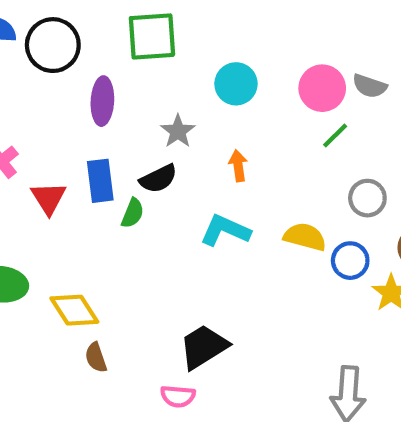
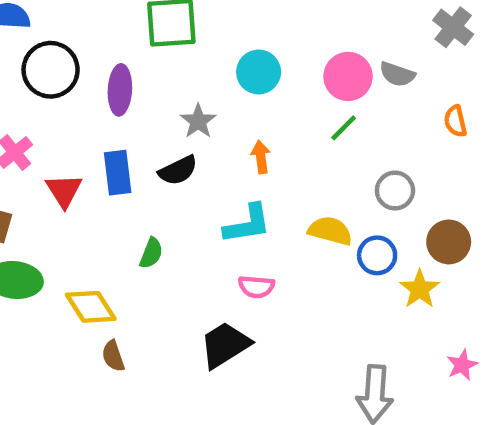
black circle: (53, 45) -> (51, 70), moved
green line: (335, 136) -> (344, 128), moved
green semicircle: (133, 213) -> (151, 253), moved
cyan L-shape: (225, 230) -> (247, 224), turned 147
pink semicircle: (178, 396) -> (256, 287), moved

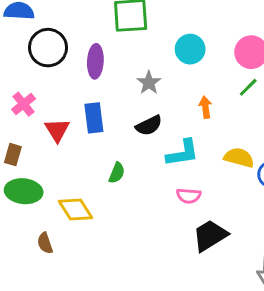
orange arrow: (261, 157) -> (205, 107), moved
black semicircle: (178, 170) -> (149, 125), moved
black trapezoid: (225, 345) -> (210, 235), moved
brown semicircle: (113, 356) -> (45, 243), moved

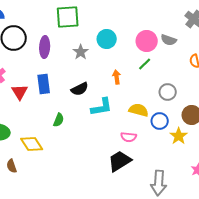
gray star: (149, 83) -> (81, 52), moved
pink semicircle: (189, 196) -> (129, 137), moved

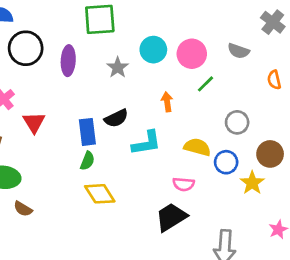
pink circle: (147, 41) -> (192, 54), moved
blue rectangle: (44, 84) -> (87, 132), moved
yellow diamond: (32, 144) -> (100, 194), moved
brown semicircle: (12, 166) -> (23, 209), moved, turned -40

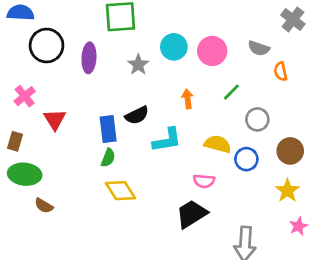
orange semicircle: (274, 80) -> (281, 72), moved
green line: (206, 84) -> (231, 92), moved
yellow star: (252, 183) -> (287, 191), moved

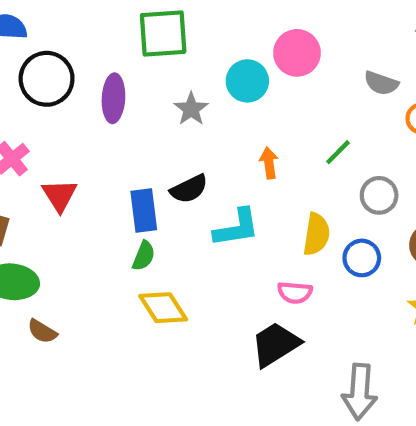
pink circle: (212, 51) -> (297, 53), moved
yellow semicircle: (218, 144) -> (316, 234), turned 84

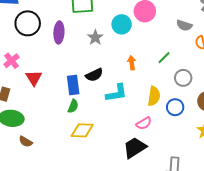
pink semicircle: (295, 293) -> (144, 123), turned -35
yellow diamond: (163, 308) -> (82, 130), turned -55

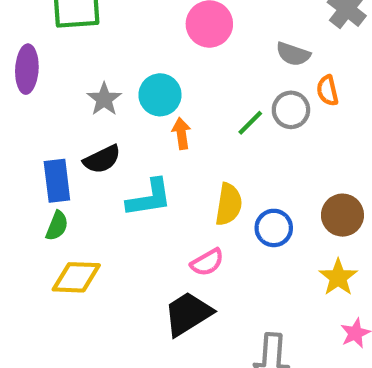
cyan circle: (122, 24) -> (160, 95), moved
gray star: (95, 38) -> (104, 99), moved
gray circle: (183, 78) -> (291, 110), moved

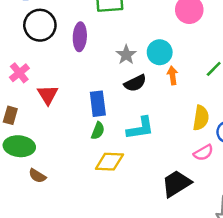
black semicircle: (102, 159) -> (135, 83), moved
cyan L-shape: (149, 198) -> (140, 128), moved
pink semicircle: (207, 262) -> (203, 153), moved

